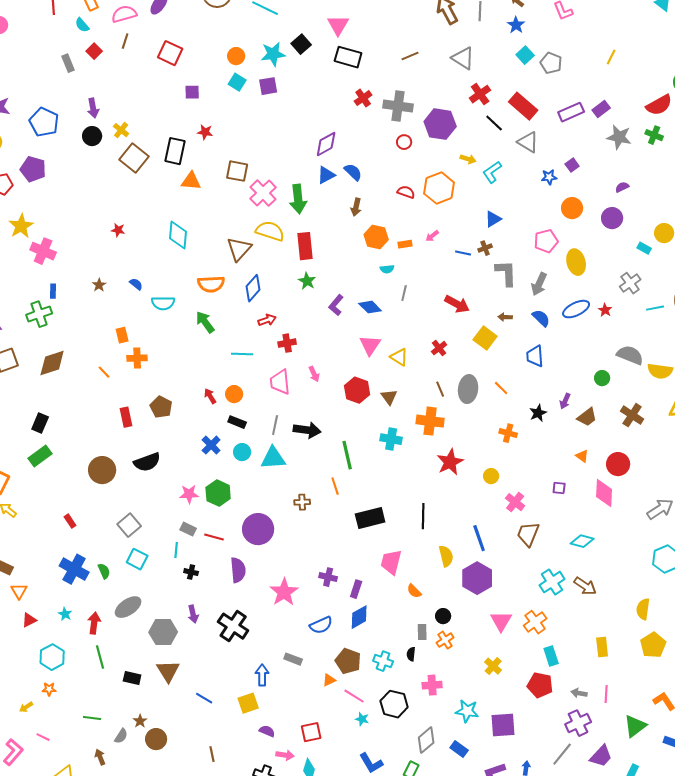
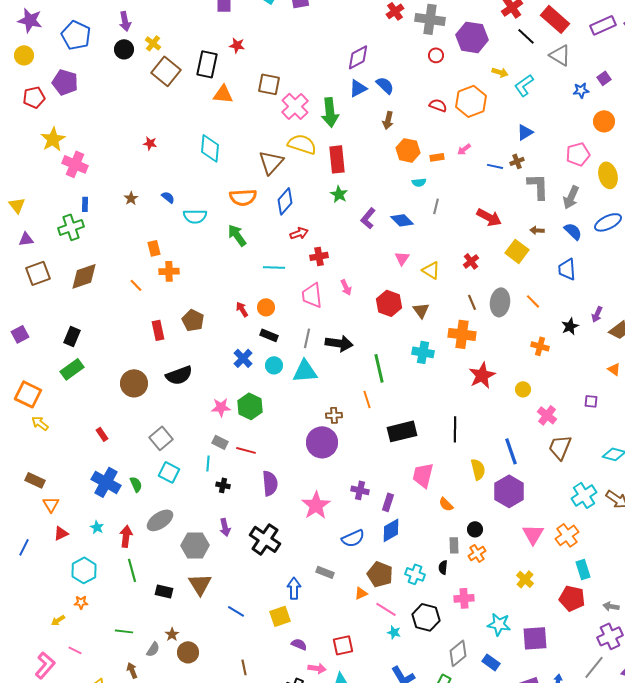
pink triangle: (370, 345) -> (402, 258), size x0.7
purple circle: (258, 529) -> (322, 442), moved

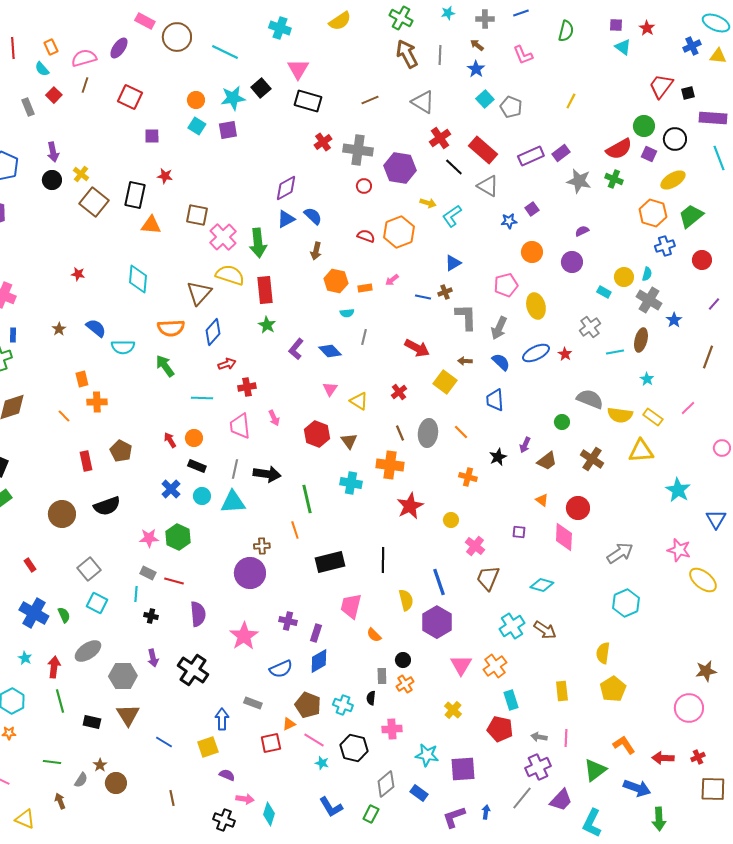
blue semicircle: (168, 197) -> (96, 328), size x1.5
red square: (343, 645) -> (271, 743), moved

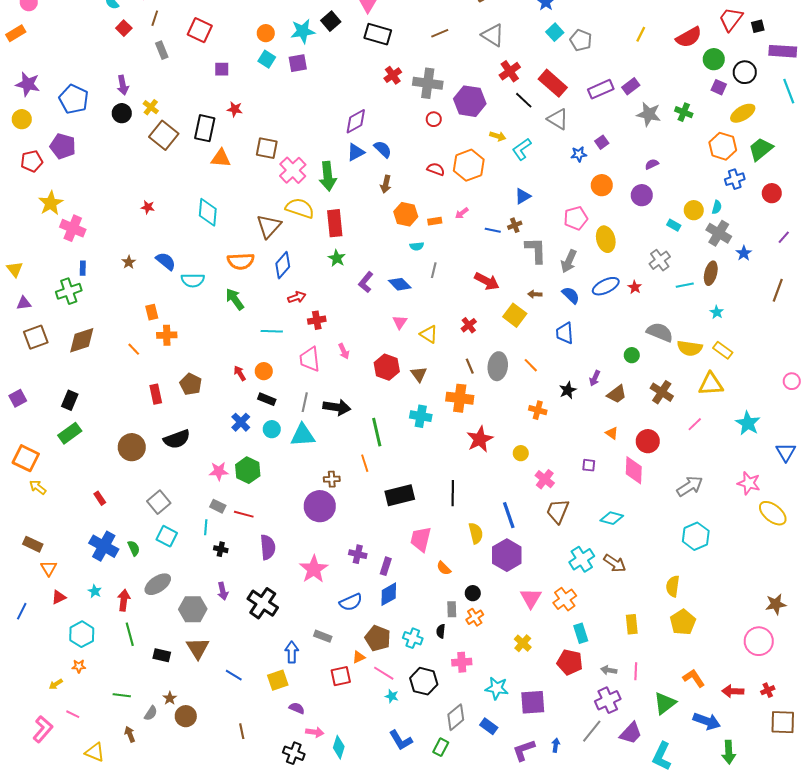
gray rectangle: (28, 107) -> (162, 50), moved
red semicircle: (619, 149) -> (689, 37), moved
pink line: (688, 408) -> (695, 424), moved

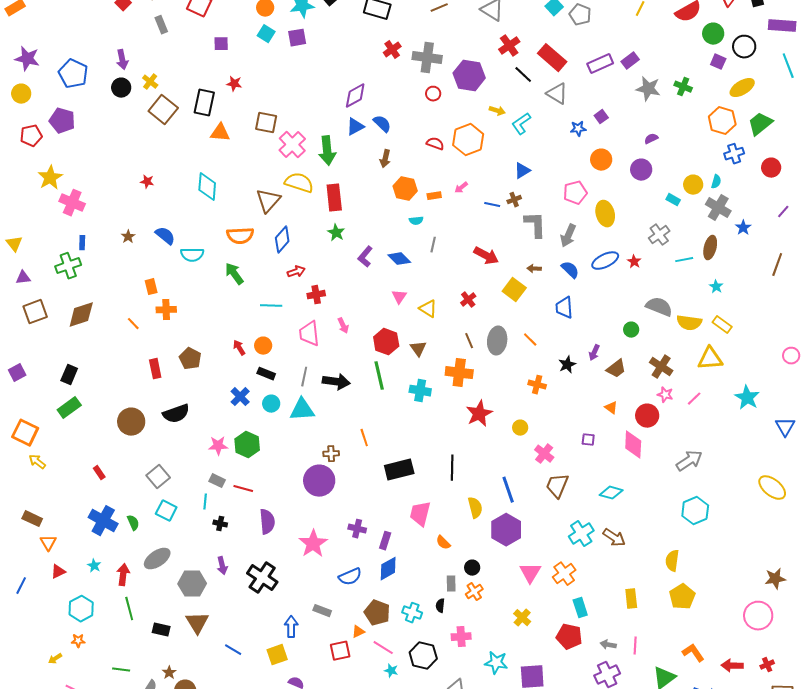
green line: (377, 432) -> (379, 376), moved
pink star: (749, 483) -> (665, 395), moved, size x0.7

